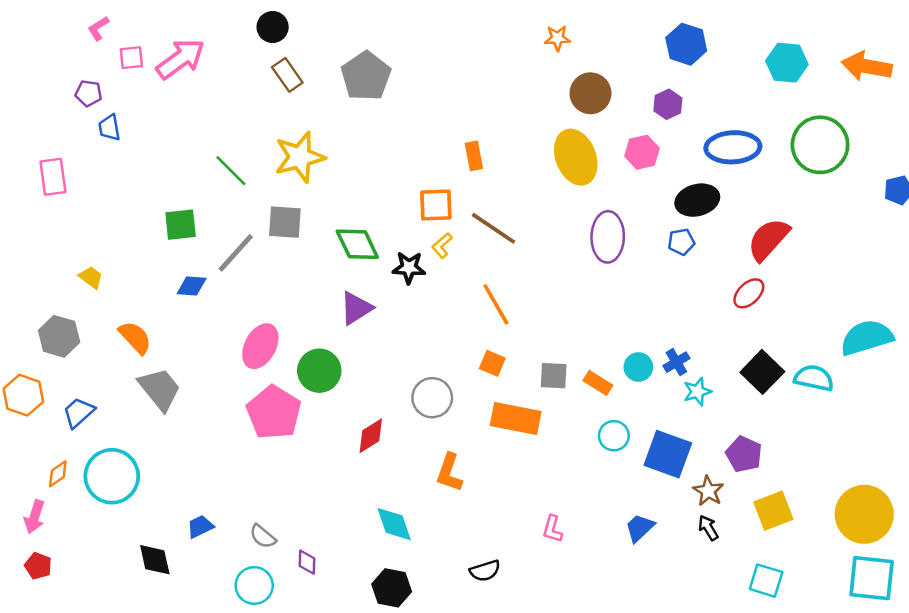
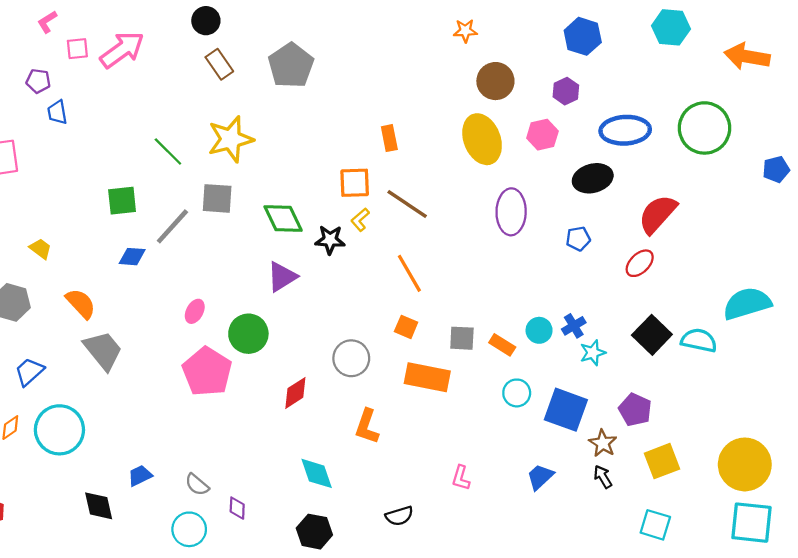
cyan hexagon: (787, 63) -> (671, 27), moved
blue pentagon: (681, 242) -> (578, 239), moved
pink ellipse: (260, 346) -> (195, 311), size x0.6

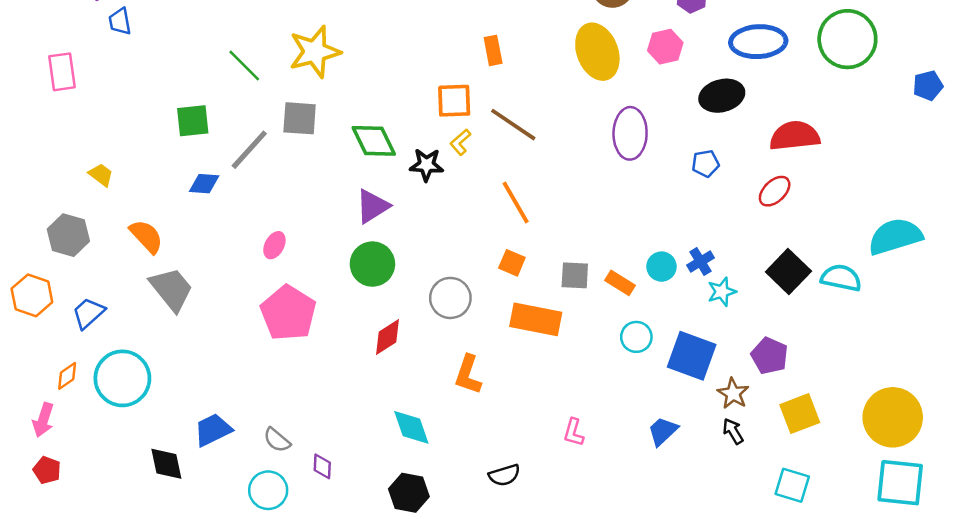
red semicircle: (658, 214) -> (795, 136), turned 42
green circle: (248, 334) -> (372, 264), moved
blue trapezoid: (140, 476) -> (213, 430), size x1.4

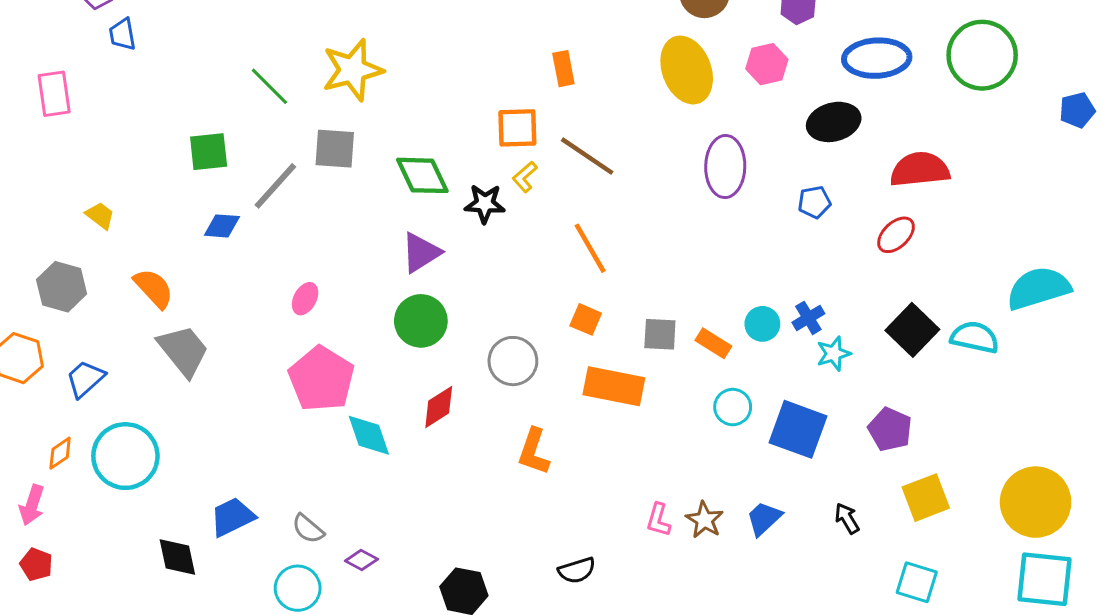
brown star: (733, 393) -> (704, 520), moved
cyan diamond: (411, 427) -> (369, 435), moved
purple diamond: (322, 466) -> (361, 560), turned -64

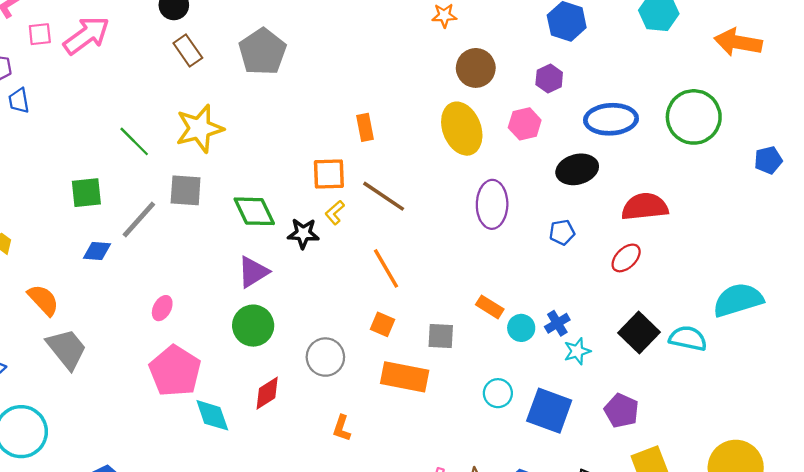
orange rectangle: (713, 343) -> (490, 307), moved
orange L-shape: (534, 452) -> (342, 428), size x0.7

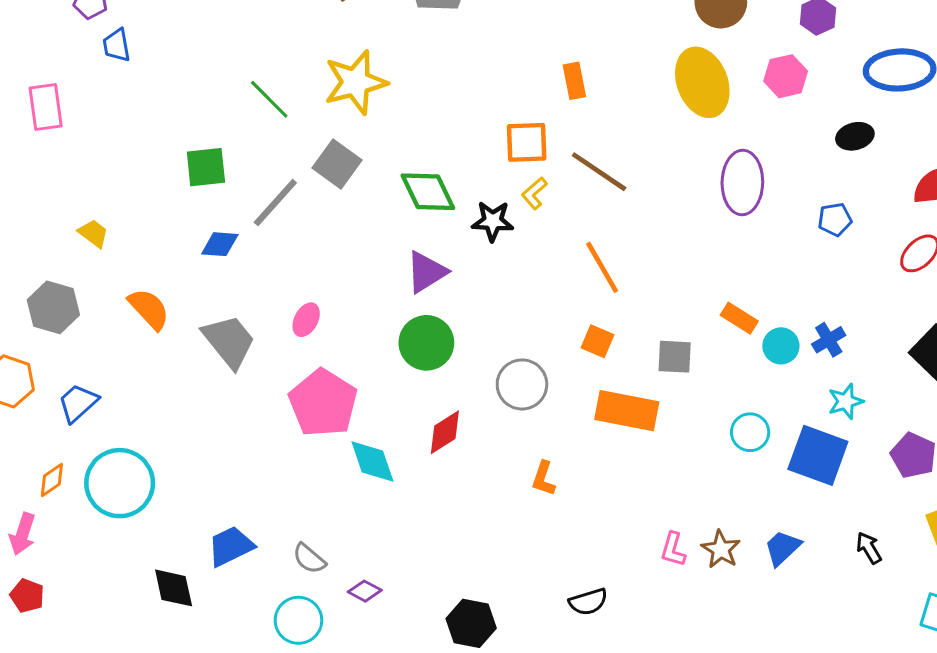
black ellipse: (577, 169) -> (855, 136), size x0.7
gray square: (186, 190) -> (337, 164), turned 32
gray trapezoid: (67, 349) -> (229, 341), moved
cyan star: (577, 351) -> (846, 401), moved

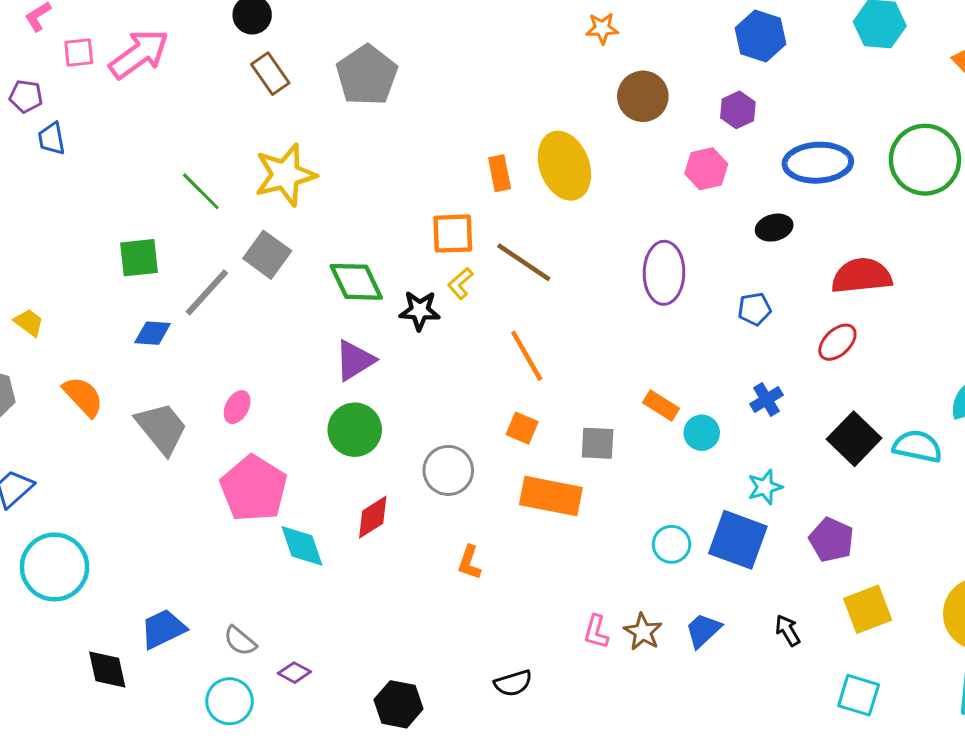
yellow ellipse: (702, 82) -> (564, 166), moved
blue cross: (829, 340) -> (767, 400), moved
cyan circle: (750, 432) -> (672, 544), moved

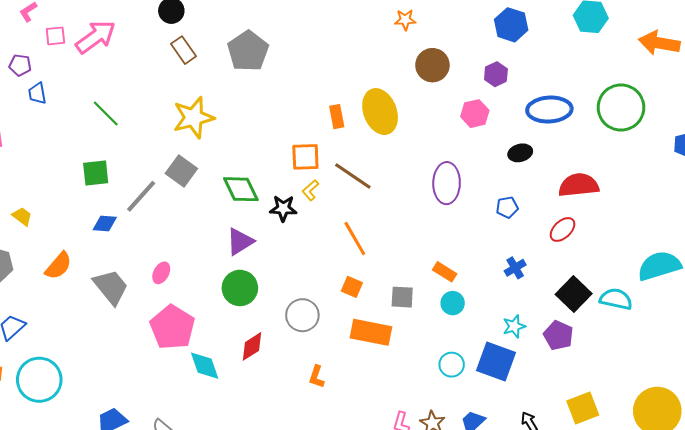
green line: (201, 191) -> (106, 114), moved
orange semicircle: (83, 397) -> (58, 266), turned 84
cyan circle: (702, 433) -> (453, 303), moved
purple pentagon: (831, 540) -> (558, 335), moved

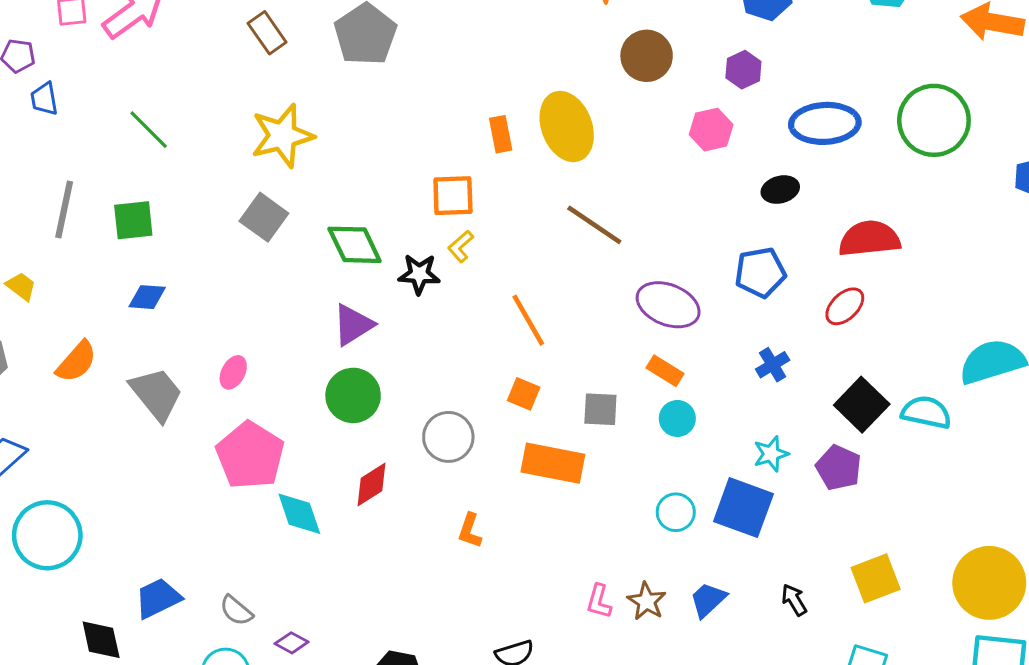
brown line: (353, 176) -> (594, 225), moved
purple ellipse: (447, 183) -> (668, 305), moved, turned -69
gray line: (141, 196) -> (64, 209), moved, turned -30
blue pentagon: (507, 207) -> (760, 272), size x1.5

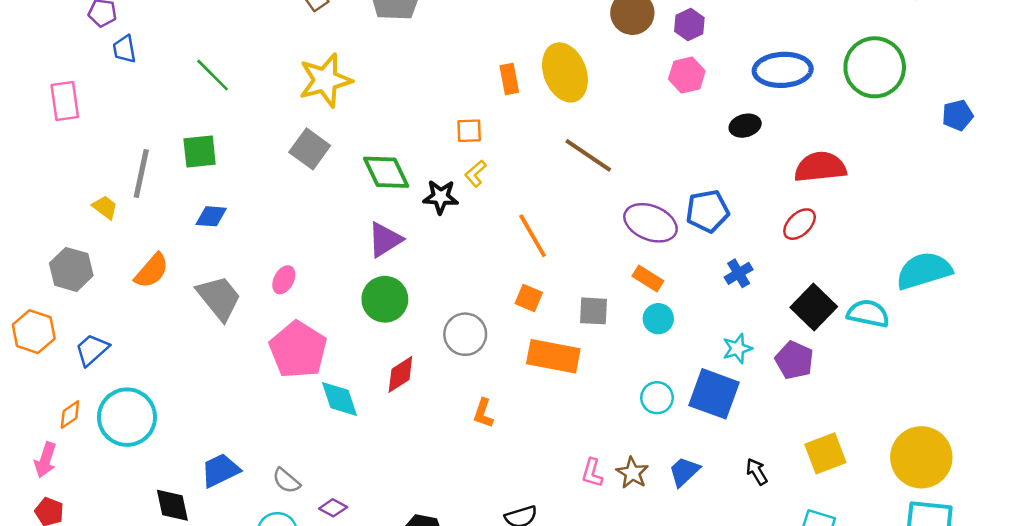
purple hexagon: (743, 70) -> (689, 25), moved
orange square: (453, 196) -> (469, 131), size x0.7
gray line: (64, 209) -> (141, 174), moved
blue pentagon: (760, 272) -> (708, 211), moved

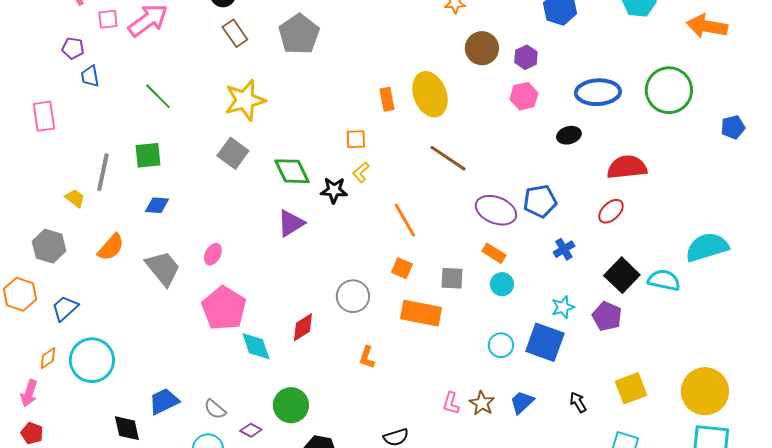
green circle: (385, 299) -> (291, 405), moved

